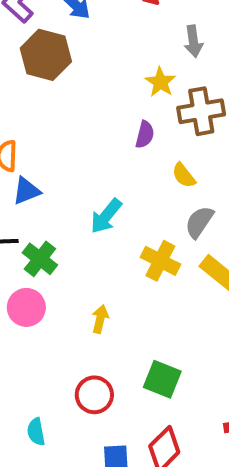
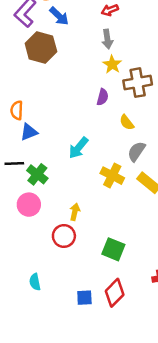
gray arrow: (193, 41) -> (107, 39), moved
red circle: (94, 395) -> (64, 236), moved

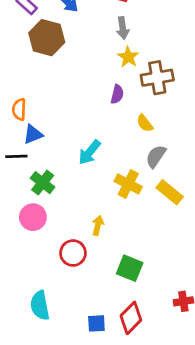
black line: (14, 163) -> (16, 156), moved
yellow arrow: (75, 212) -> (98, 225), moved
cyan semicircle: (35, 282) -> (40, 305), size x1.5

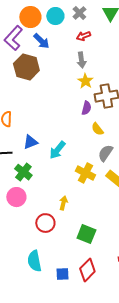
purple semicircle: (117, 94) -> (86, 108), moved
blue triangle: (33, 134) -> (30, 142), moved
cyan semicircle: (40, 305) -> (34, 261), moved

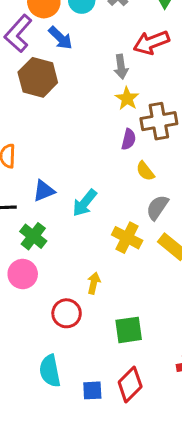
red arrow: (83, 36) -> (151, 43), moved, size x1.6
green square: (86, 234) -> (129, 330), turned -30

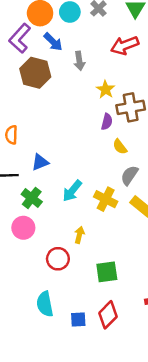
gray arrow: (121, 67) -> (79, 61), moved
cyan arrow: (85, 203) -> (72, 191), moved

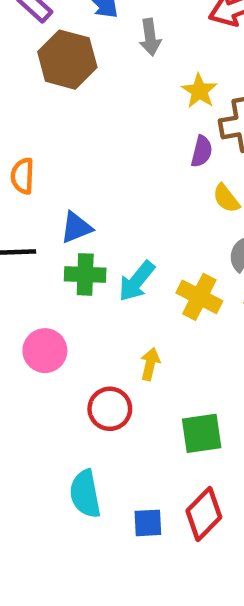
green cross: (32, 198) -> (85, 274), moved, turned -36

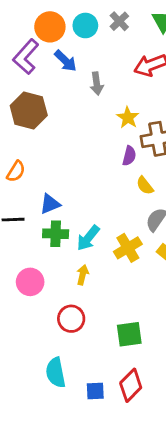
brown hexagon: (67, 60) -> (29, 110), moved
orange semicircle: (23, 176) -> (16, 171), turned -150
yellow cross: (199, 297) -> (128, 248), turned 32
yellow arrow: (150, 364) -> (83, 275), moved

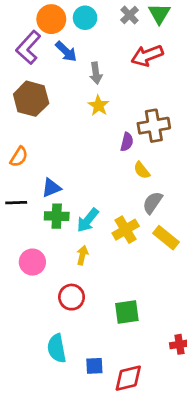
gray cross: (119, 21) -> (130, 15), moved
yellow star: (128, 118) -> (99, 105), moved
red diamond: (131, 385) -> (128, 378), moved, turned 32

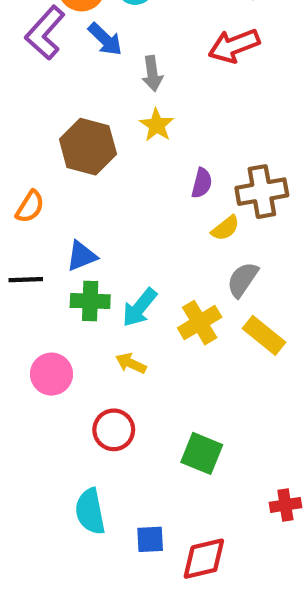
brown hexagon: (31, 99) -> (88, 147), moved
brown cross: (154, 126) -> (262, 192), moved
yellow semicircle: (142, 170) -> (225, 228), turned -90
yellow arrow: (82, 255) -> (131, 363), turned -78
green square: (127, 312) -> (202, 453), turned 30

